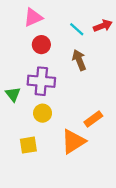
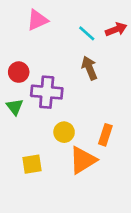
red circle: (41, 45) -> (19, 72), moved
yellow circle: (43, 113) -> (64, 132), moved
orange rectangle: (93, 119) -> (105, 135), turned -36

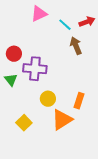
pink triangle: (37, 20) -> (39, 14), moved
brown arrow: (89, 68) -> (76, 46), moved
yellow square: (32, 164) -> (24, 123), turned -35

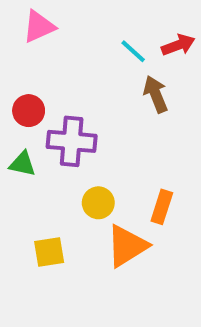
pink triangle: (39, 14) -> (39, 27), moved
green triangle: (11, 80) -> (22, 164), turned -40
yellow square: (24, 123) -> (49, 252), turned 35

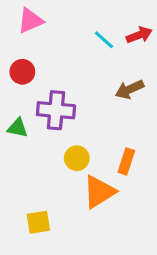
brown arrow: (156, 94) -> (130, 89), moved, turned -92
red circle: (29, 111) -> (22, 72), moved
yellow square: (49, 252) -> (38, 222), moved

